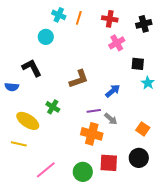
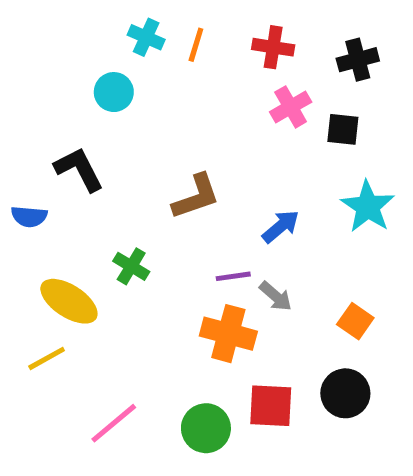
black square: (138, 64) -> (343, 129), moved
cyan star: (148, 83) -> (368, 207), size x1.5
yellow line: (19, 144) -> (47, 358), turned -42

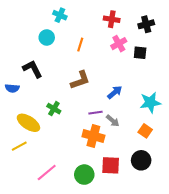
orange line: (196, 45) -> (80, 45), moved
cyan star: (368, 207) -> (150, 102), moved, turned 30

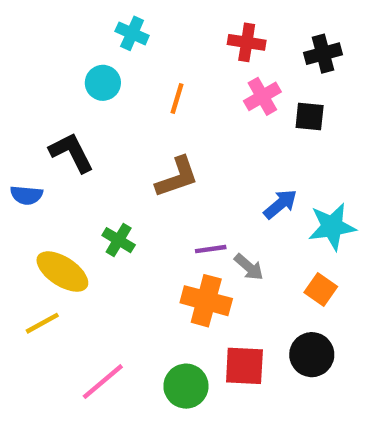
blue arrow: (115, 92) -> (280, 204), moved

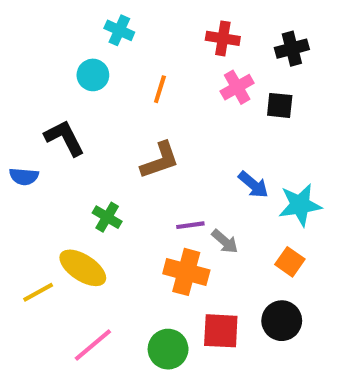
blue arrow: (280, 204) -> (253, 185), turned 80
yellow ellipse: (62, 272) -> (83, 268), moved

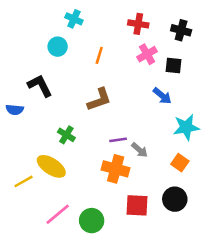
black cross: (292, 49) -> (181, 30), turned 30
blue arrow: (253, 185) -> (162, 96), moved
green circle: (168, 349) -> (92, 221), moved

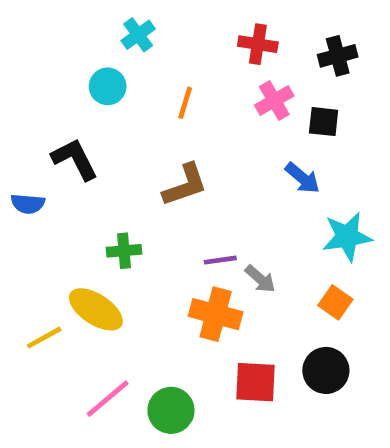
cyan cross: (74, 19) -> (138, 35), turned 30
black cross: (181, 30) -> (338, 56), turned -30
green cross: (66, 135) -> (124, 251), turned -36

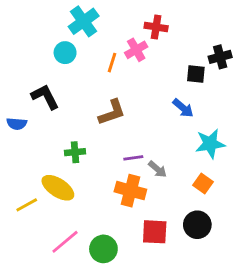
cyan cross: (138, 35) -> (84, 21), size x1.5
black cross: (338, 56) -> (220, 57), moved
pink cross: (274, 100) -> (136, 50), moved

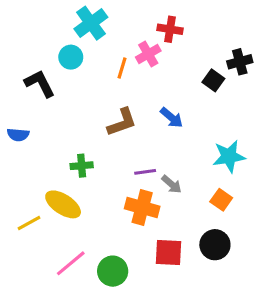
black square: (196, 74) -> (213, 80), turned 30
black L-shape: (45, 97) -> (40, 83), moved
blue arrow: (183, 108) -> (172, 118), moved

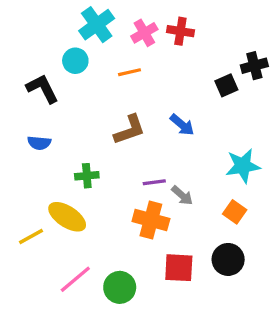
pink cross: (148, 54) -> (144, 33), moved
orange line: (122, 68) -> (130, 72), turned 60
black square: (213, 80) -> (226, 85), turned 30
blue semicircle: (18, 135) -> (39, 143), moved

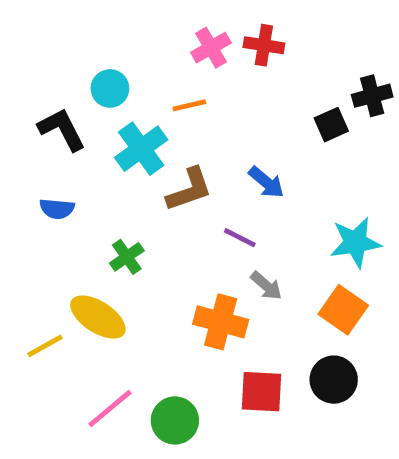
cyan cross: (97, 25) -> (141, 149), moved
green cross: (87, 176) -> (127, 257), turned -30
purple line: (154, 182) -> (240, 238), moved, turned 35
orange square: (235, 212) -> (343, 310), size x1.4

